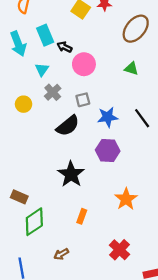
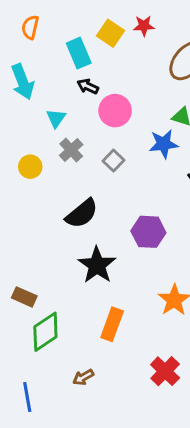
cyan rectangle: (45, 35) -> (79, 53), moved
gray square: (83, 100) -> (114, 161), turned -32
blue star: (108, 117) -> (164, 144), moved
black semicircle: (68, 126) -> (82, 214), moved
orange rectangle: (82, 216) -> (112, 324), size x1.5

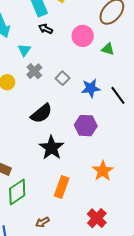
pink circle: (115, 111) -> (83, 36), moved
blue star: (164, 144) -> (91, 88), moved

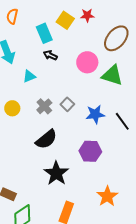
green triangle: (108, 49) -> (112, 75), size x1.6
cyan triangle: (24, 50) -> (29, 76), turned 32
gray cross: (34, 71) -> (44, 106), moved

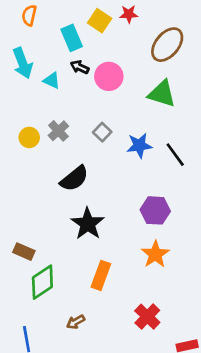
pink circle: (87, 62) -> (109, 76), moved
cyan triangle: (29, 76) -> (52, 80), moved, turned 48
gray cross: (44, 106) -> (58, 131), moved
purple hexagon: (90, 151) -> (155, 210), moved

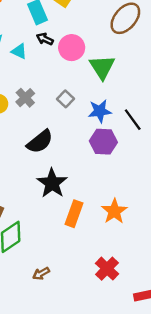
green triangle: (162, 94) -> (102, 67), moved, turned 40
purple hexagon: (155, 210) -> (103, 142), moved
orange rectangle: (101, 275) -> (74, 214), moved

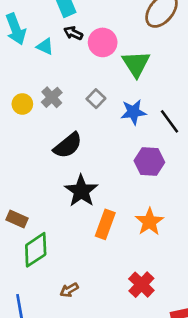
purple hexagon: (103, 142) -> (149, 162), moved

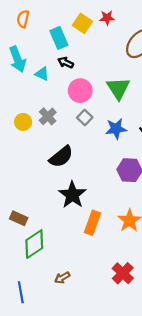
pink circle: (103, 42) -> (80, 91), moved

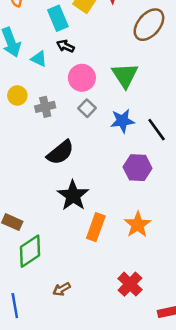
gray cross: (48, 116) -> (45, 107), turned 30
yellow circle: (23, 122) -> (17, 95), moved

